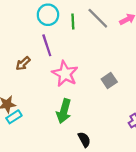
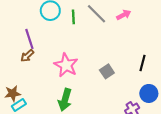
purple line: (47, 45) -> (29, 39), moved

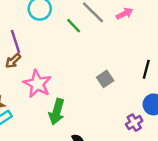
green line: (73, 17) -> (74, 26), moved, turned -40
pink star: (66, 65) -> (37, 84), moved

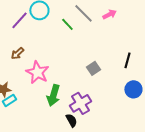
purple line: (15, 41) -> (19, 20), moved, turned 60
purple cross: (134, 123) -> (80, 103), moved, size x1.5

